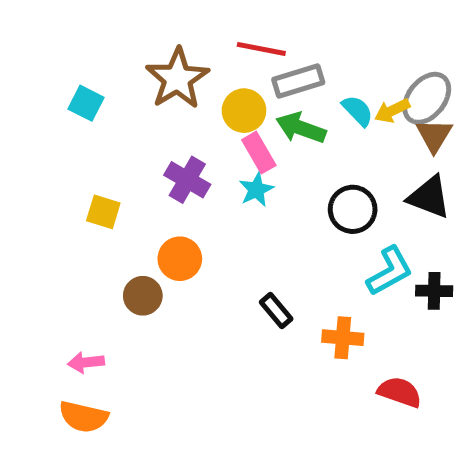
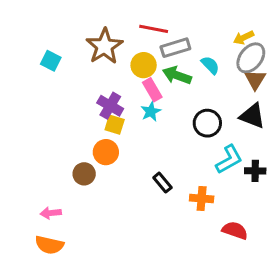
yellow arrow: (392, 111) -> (244, 38), moved
yellow square: (103, 212) -> (115, 125), moved

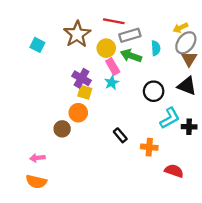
cyan semicircle: (210, 65) -> (156, 48), turned 40

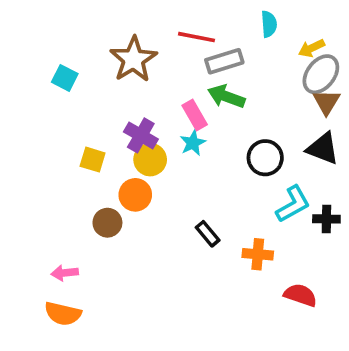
yellow circle: (106, 48) -> (150, 160), moved
cyan semicircle: (156, 48) -> (269, 24), moved
yellow square: (85, 92) -> (93, 160), moved

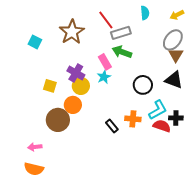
red line: (197, 37) -> (106, 20), turned 42
yellow arrow: (312, 48) -> (177, 15), moved
brown circle: (107, 223) -> (58, 120), size x1.5
orange cross: (258, 254) -> (133, 119), moved
red semicircle: (300, 295) -> (162, 126), moved

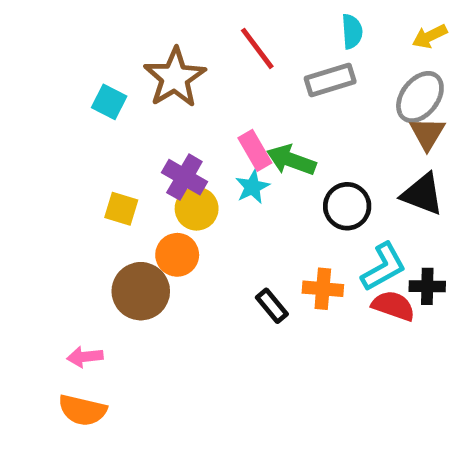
gray rectangle: (121, 33) -> (330, 80), moved
cyan square: (35, 42) -> (109, 102), moved
green arrow: (122, 52) -> (291, 160), moved

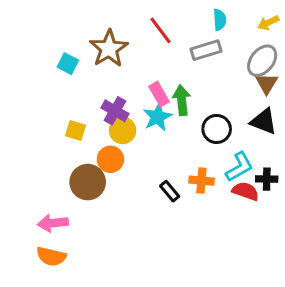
green arrow: (291, 160) -> (182, 100), turned 64
cyan star: (252, 187) -> (157, 117), size x1.4
pink arrow: (85, 357) -> (53, 223), size x1.4

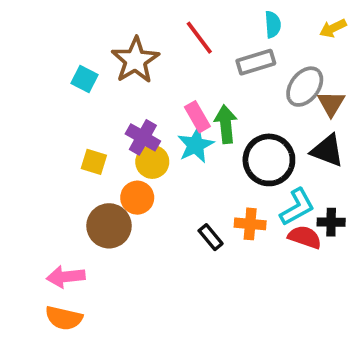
gray ellipse: (262, 61) -> (305, 87), moved
black circle: (217, 129) -> (269, 160), size x1.4

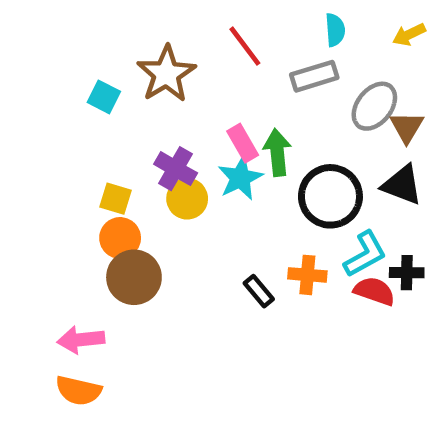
orange circle: (137, 198) -> (120, 238), moved

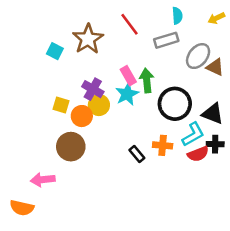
brown triangle: (407, 127) -> (215, 67), turned -36
black triangle: (402, 185) -> (213, 114), moved
orange circle: (120, 238) -> (82, 116), moved
red semicircle: (374, 291) -> (198, 154), turned 140
orange semicircle: (78, 391) -> (22, 208), moved

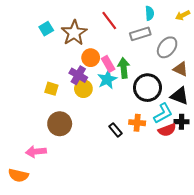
cyan square: (55, 51) -> (46, 29), moved, turned 32
brown triangle: (215, 67) -> (181, 69), moved
orange circle: (82, 116) -> (91, 58), moved

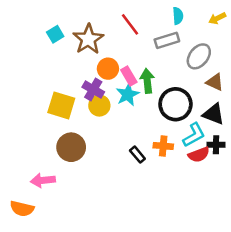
yellow square: (51, 89) -> (61, 105), size x1.6

